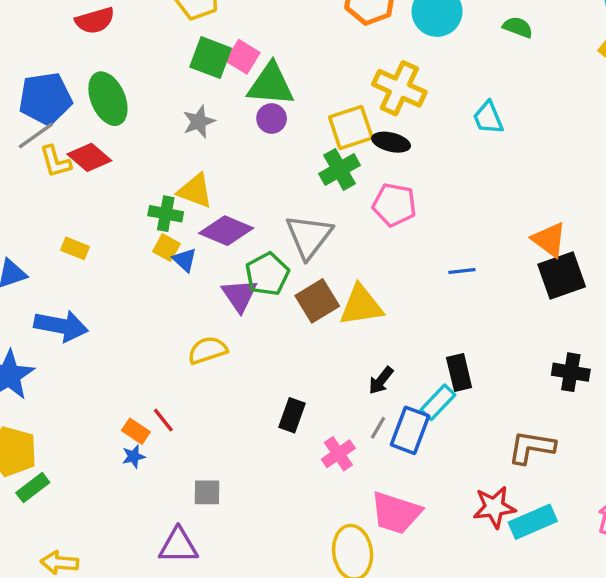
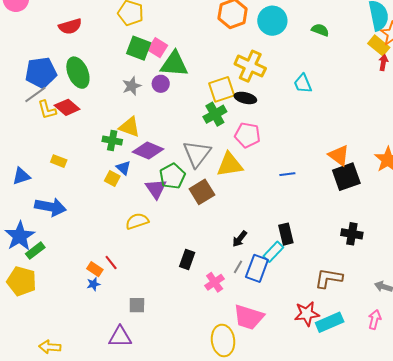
purple circle: (272, 118) -> (161, 84), moved
yellow square: (166, 248) -> (112, 179), moved
yellow triangle: (361, 305) -> (230, 165), moved
green rectangle: (33, 488) -> (35, 251), moved

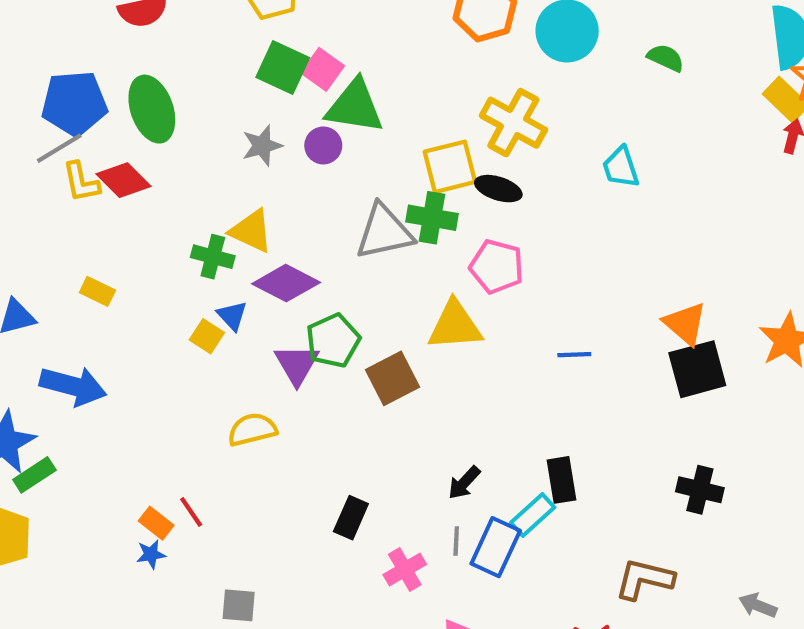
green cross: (215, 114) -> (432, 218), turned 35
gray triangle: (197, 154) -> (384, 232), moved, turned 36
gray line: (238, 267) -> (456, 541), turned -32

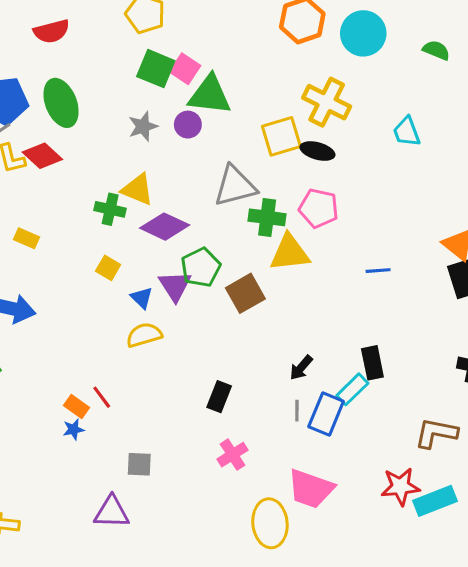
green cross: (432, 218) -> (267, 217), moved
blue triangle: (232, 316) -> (142, 298), moved
pink cross: (405, 570) -> (233, 455), moved

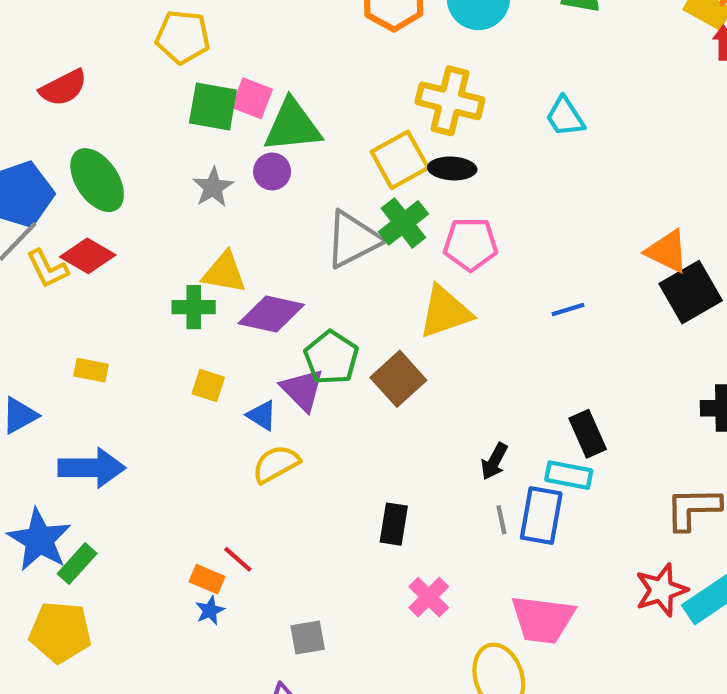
green cross: (267, 217) -> (403, 223), moved, turned -33
cyan rectangle: (352, 389) -> (569, 475), turned 68

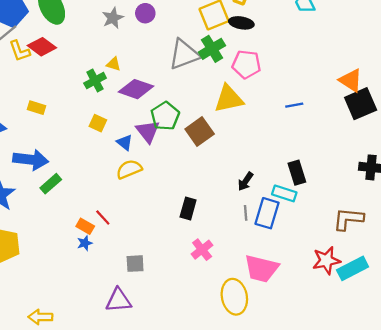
yellow triangle: (224, 273) -> (114, 64), size x0.6
green cross: (194, 307) -> (95, 81), turned -35
green rectangle: (77, 564) -> (51, 184), moved

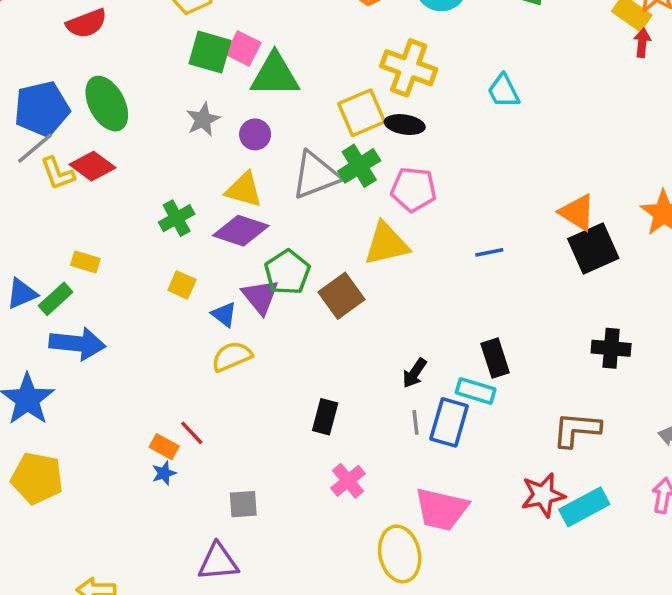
purple circle: (145, 13) -> (255, 134), moved
yellow triangle: (114, 64) -> (244, 190), moved, size x1.6
green rectangle: (51, 184) -> (56, 299), moved

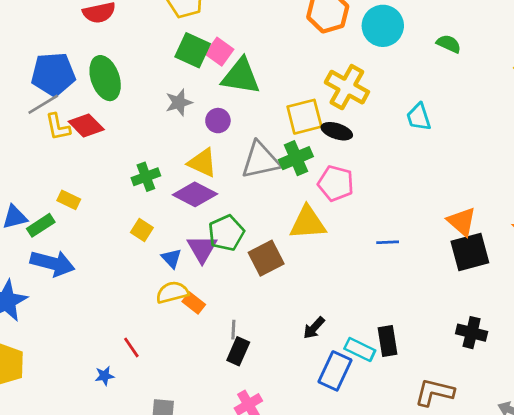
black rectangle: (495, 358) -> (387, 341), moved
gray line: (415, 422) -> (233, 330), moved
orange rectangle: (164, 447) -> (194, 303), moved

